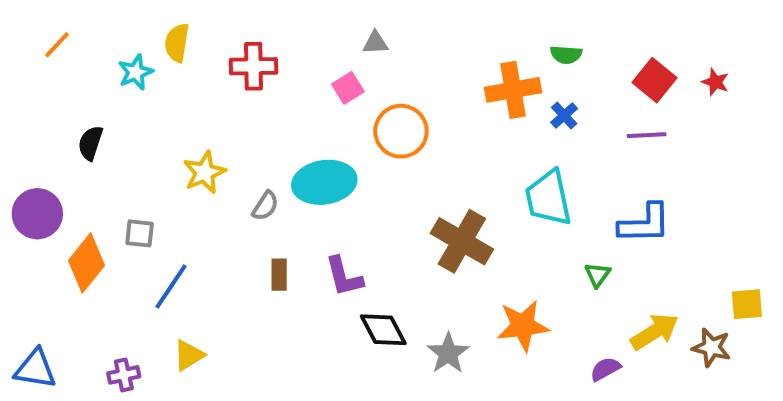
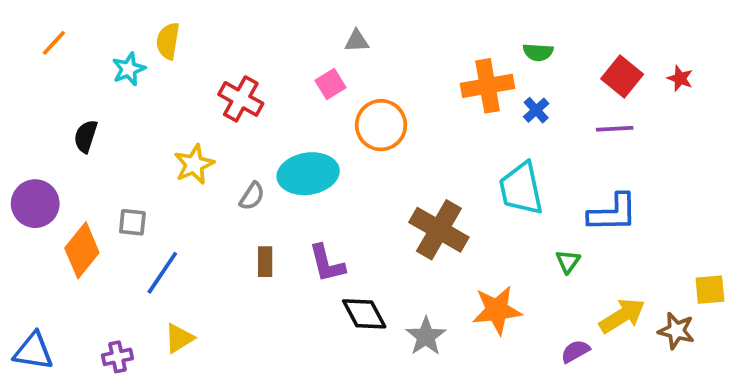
red cross: (254, 66) -> (241, 99), moved, turned 30

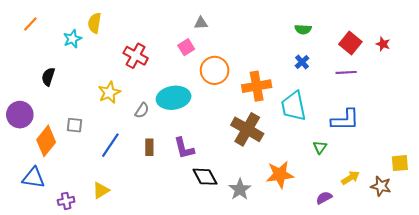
orange cross: (488, 86) -> (257, 86), moved
blue line: (162, 273) -> (110, 145), moved
yellow arrow: (622, 316) -> (350, 178), size x0.7
blue triangle: (33, 351) -> (33, 178), moved

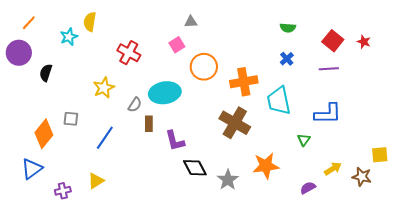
purple circle: (20, 115) -> (19, 53), moved
brown rectangle: (149, 147) -> (149, 124), moved
blue triangle: (33, 178) -> (32, 169), turned -45

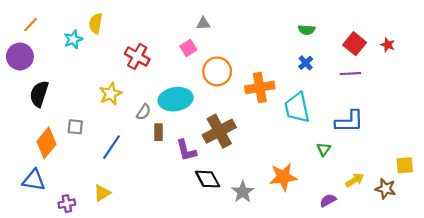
black semicircle: (46, 73) -> (39, 94), moved, size x1.4
brown cross: (235, 123) -> (219, 131), moved, turned 32
blue triangle: (32, 169) -> (34, 180), turned 45

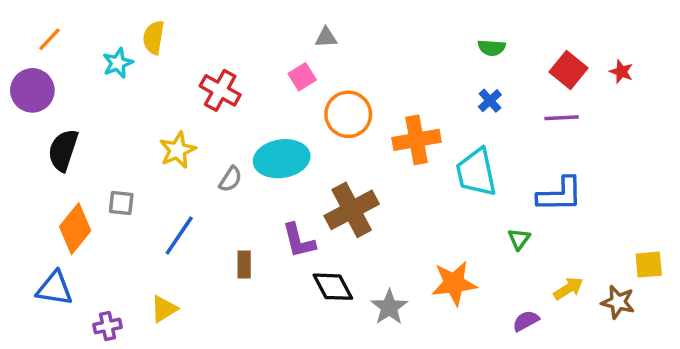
brown rectangle: (159, 132) -> (244, 265), moved

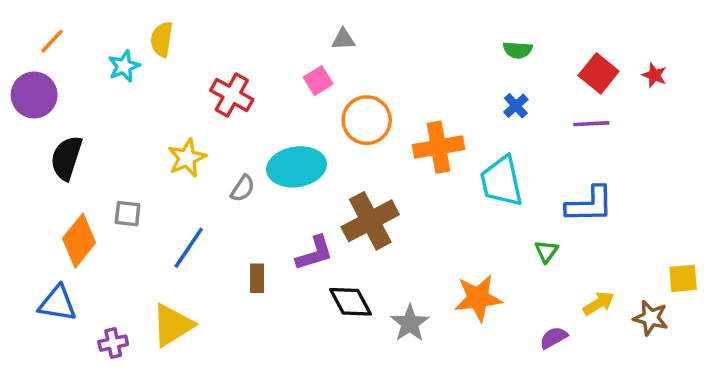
purple L-shape: (299, 241) -> (315, 253), turned -93
yellow triangle: (164, 309) -> (173, 325), size x1.5

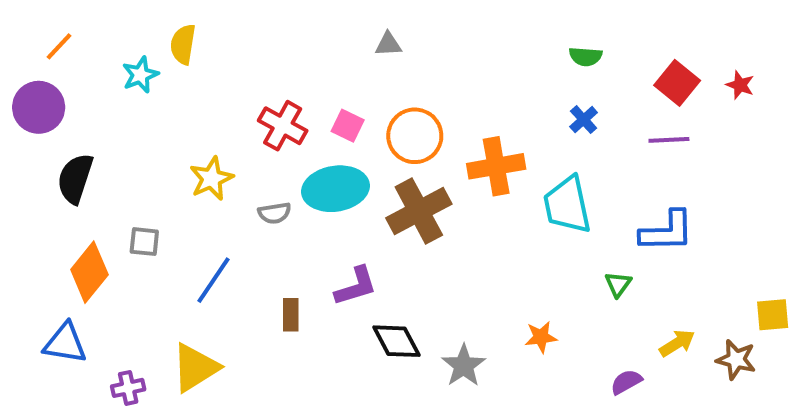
pink square: (318, 81) -> (348, 126), moved, turned -32
red cross: (232, 95) -> (283, 126), moved
gray semicircle: (243, 188) -> (274, 213), turned 48
brown cross: (370, 221) -> (419, 211), moved
orange star: (478, 298) -> (541, 337), size x0.6

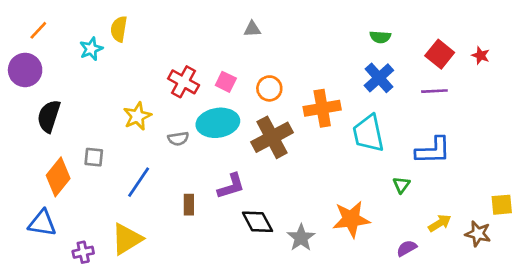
blue cross: (584, 120) -> (379, 78), size x1.6
orange circle: (415, 136) -> (269, 88), size x0.7
orange star: (541, 337) -> (351, 219), size x1.8

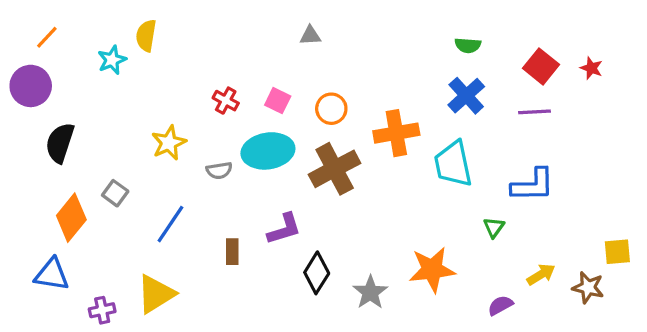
red cross: (184, 82) -> (226, 101), size x0.7
gray square: (94, 157) -> (115, 193), turned 30
black diamond: (257, 222) -> (317, 273), turned 60

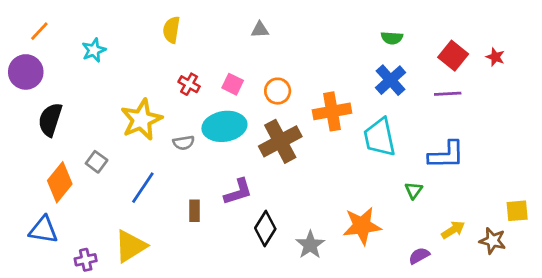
yellow semicircle: (146, 36) -> (171, 30), moved
yellow star: (169, 143) -> (141, 120), size x1.4

